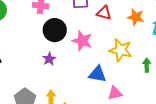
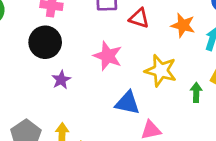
black circle: (55, 30) -> (45, 42), moved

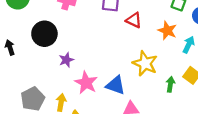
black circle: (45, 42) -> (44, 34), moved
pink star: (108, 56) -> (86, 83), moved

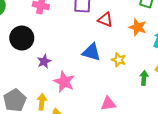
yellow star: (145, 63) -> (119, 60), size x0.6
blue triangle: (116, 85) -> (92, 52), moved

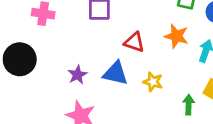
red triangle: (105, 20) -> (134, 42), moved
purple star: (44, 61) -> (77, 75), moved

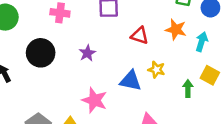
blue triangle: (115, 73) -> (131, 81), moved
purple star: (77, 75) -> (87, 53), moved

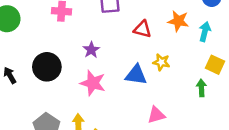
black circle: (41, 53) -> (47, 67), moved
green arrow: (188, 88) -> (201, 88), moved
pink star: (94, 100) -> (93, 83), moved

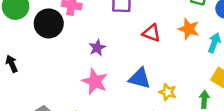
yellow star: (161, 62) -> (168, 92), moved
black circle: (47, 67) -> (49, 23), moved

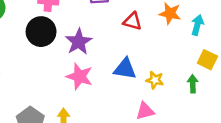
black circle: (49, 23) -> (41, 32), moved
purple star: (97, 48) -> (79, 42), size x1.5

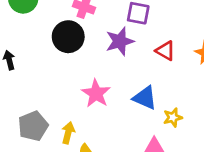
purple star: (79, 42) -> (120, 41), moved
yellow star: (155, 80) -> (173, 117), turned 30

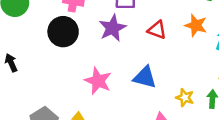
yellow star: (173, 117) -> (185, 98), moved, turned -30

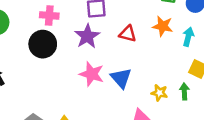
blue triangle: (145, 77) -> (121, 78), turned 40
pink star: (98, 81) -> (92, 74), moved

